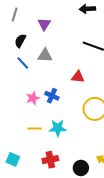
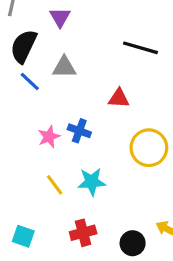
black semicircle: (20, 41) -> (24, 46), size x1.5
yellow line: (34, 129) -> (55, 185), turned 56

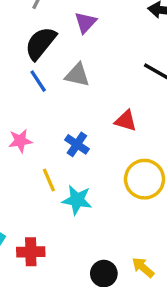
pink star: (49, 137) -> (20, 141), moved
yellow line: (55, 185) -> (49, 180), moved
red cross: (83, 233) -> (31, 252), moved

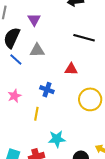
yellow line: (49, 180) -> (36, 114), turned 48
cyan star: (77, 200) -> (57, 139), moved

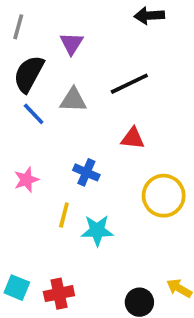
black line: (84, 38) -> (129, 84), moved, turned -45
cyan star: (57, 139) -> (97, 230), moved

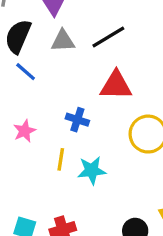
gray triangle: (73, 100) -> (63, 41), moved
red triangle: (133, 138) -> (116, 85), size x1.5

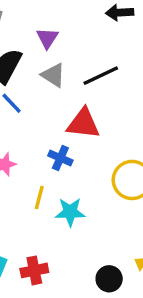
gray triangle: (63, 41) -> (53, 75), turned 30
red triangle: (116, 85) -> (83, 124), moved

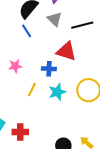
blue cross: (60, 158) -> (49, 69), turned -32
cyan star: (70, 212) -> (57, 92), moved, turned -30

